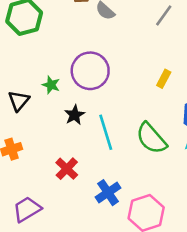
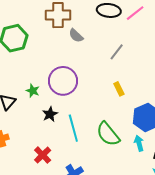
gray line: (164, 15) -> (117, 52), moved
yellow rectangle: (164, 79) -> (119, 89), turned -56

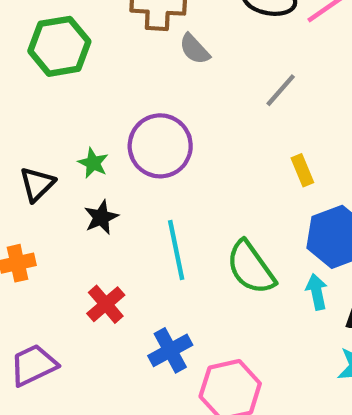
yellow rectangle: (119, 89) -> (302, 170), moved
black star: (50, 114) -> (101, 217), moved

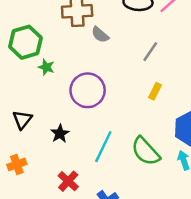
green star: (93, 163) -> (46, 67), moved
yellow rectangle: (302, 170) -> (155, 91), moved, turned 56
cyan line: (176, 250) -> (103, 147), turned 44

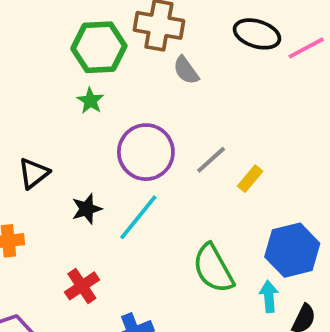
green hexagon: (25, 42) -> (99, 47), moved
gray line: (150, 52) -> (211, 160), moved
cyan line: (103, 147) -> (138, 217), moved

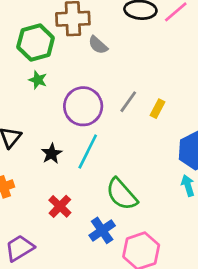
green semicircle: (213, 268) -> (122, 194), moved

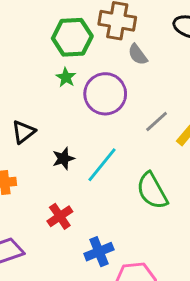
purple circle: (83, 106) -> (105, 94), moved
green semicircle: (122, 194) -> (152, 191), moved

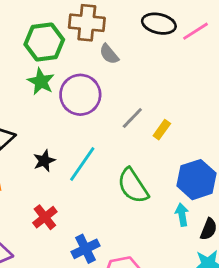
green star: (66, 77) -> (41, 82), size x1.4

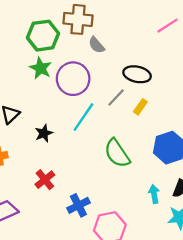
black ellipse: (159, 24) -> (137, 74), moved
cyan line: (82, 164) -> (83, 117), moved
cyan arrow: (182, 215) -> (154, 194), moved

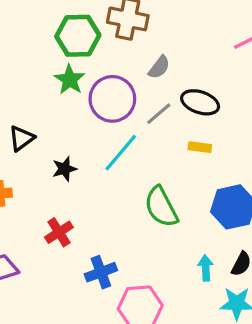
gray semicircle: (96, 45) -> (159, 67), moved, turned -108
gray line: (116, 97) -> (159, 114), moved
yellow rectangle: (140, 107) -> (200, 147), turned 56

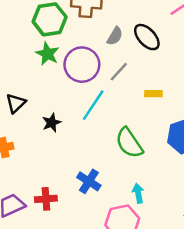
black ellipse: (200, 102) -> (147, 37), moved, turned 36
red cross: (59, 232) -> (46, 199), moved, turned 35
cyan arrow: (206, 268) -> (138, 193), moved
blue cross: (101, 272) -> (89, 181), moved, turned -30

